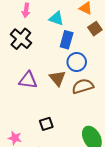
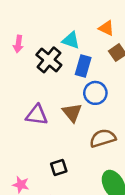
pink arrow: (26, 10) -> (18, 44), moved
black cross: (21, 39) -> (49, 60), moved
brown semicircle: (83, 86) -> (103, 138), moved

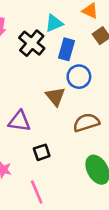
cyan triangle: (71, 40) -> (54, 23), turned -42
purple triangle: (37, 115) -> (19, 121), moved

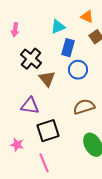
black cross: (32, 43) -> (31, 59), moved
brown triangle: (55, 96) -> (47, 79), moved
black square: (42, 152) -> (48, 131), size x1.6

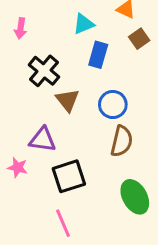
blue circle: (78, 70) -> (113, 105), moved
brown semicircle: (84, 107) -> (122, 141), turned 120
pink star: (17, 145) -> (18, 168), moved

